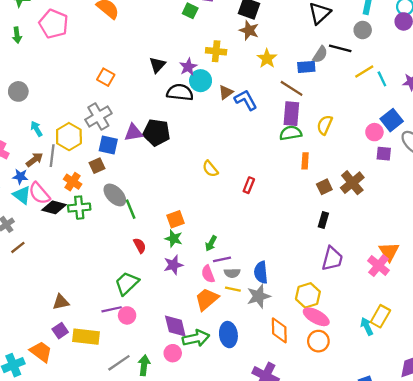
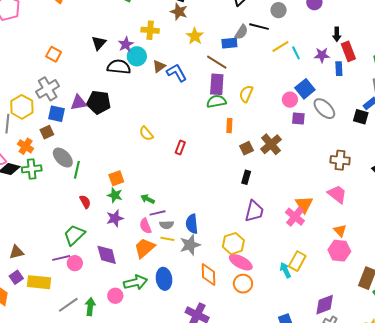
green line: (131, 209) -> (77, 170), turned 36
green arrow: (211, 243) -> (148, 199), turned 88
purple diamond: (175, 326) -> (107, 255), moved

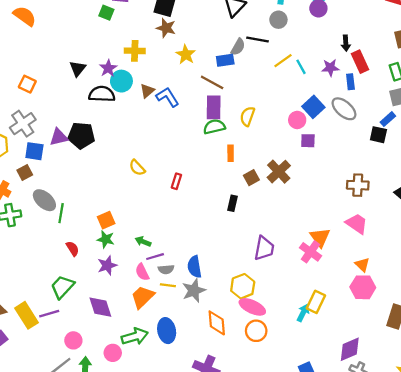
gray ellipse: (324, 109) -> (344, 109), moved
black rectangle: (246, 177) -> (233, 203), moved
pink circle: (75, 263) -> (73, 340), moved
cyan arrow: (285, 270) -> (303, 313), turned 56
yellow rectangle: (39, 282) -> (26, 315), moved, turned 55

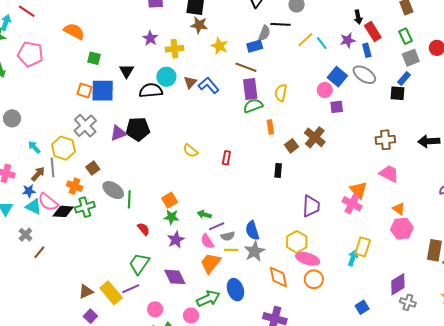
green square: (106, 13) -> (94, 58), moved
purple star: (108, 68) -> (150, 38), moved
blue square: (34, 151) -> (103, 91), moved, size x1.4

